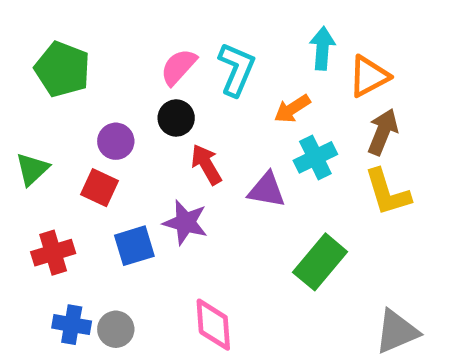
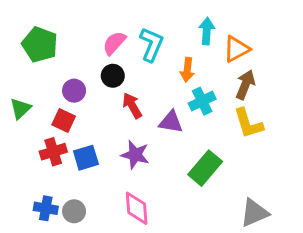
orange arrow: (292, 109) -> (187, 70), turned -50
purple star: (185, 222) -> (135, 155), moved
red cross: (53, 253) -> (53, 152), moved

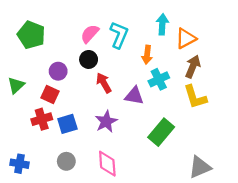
purple star: (135, 155) -> (106, 122), turned 30
blue cross: (46, 208) -> (19, 164), moved
gray circle: (74, 211) -> (66, 161), moved

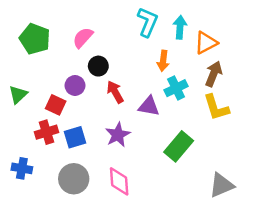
pink semicircle: (90, 34) -> (83, 38), moved
cyan L-shape: (119, 35) -> (148, 22), moved
purple circle: (58, 71) -> (75, 85), moved
gray circle: (66, 161) -> (74, 179), size x1.5
blue cross: (19, 164) -> (22, 168), moved

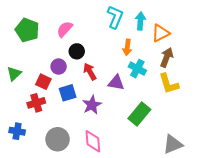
cyan cross: (176, 88) -> (137, 69), turned -36
blue square: (75, 137) -> (68, 93), moved

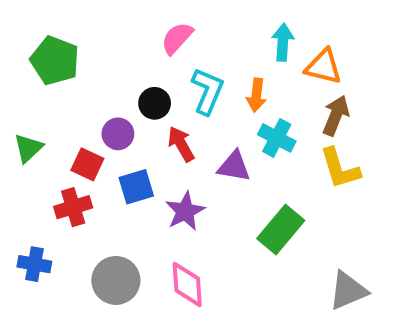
cyan L-shape: (115, 17) -> (208, 91), moved
pink semicircle: (65, 29) -> (177, 38), moved
orange triangle: (161, 33) -> (324, 67), turned 42

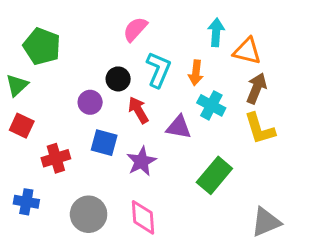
green triangle: (28, 148) -> (17, 85), moved
red square: (87, 164) -> (22, 126), moved
blue square: (136, 187) -> (104, 143), turned 32

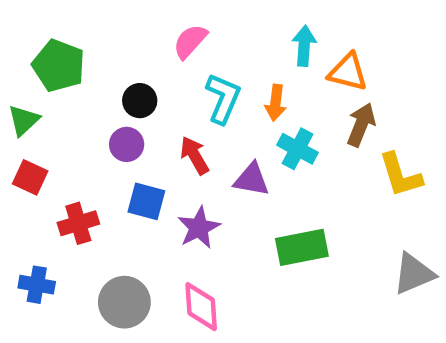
black circle: (118, 79) -> (140, 101), moved
yellow L-shape: (260, 129) -> (401, 175), moved
green rectangle: (214, 175) -> (302, 247), turned 39
gray triangle: (266, 222) -> (414, 274), moved

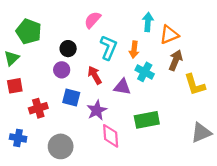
orange triangle: (348, 72) -> (169, 35), turned -36
red square: (30, 177) -> (15, 86), turned -35
pink diamond: (201, 307) -> (111, 136), moved

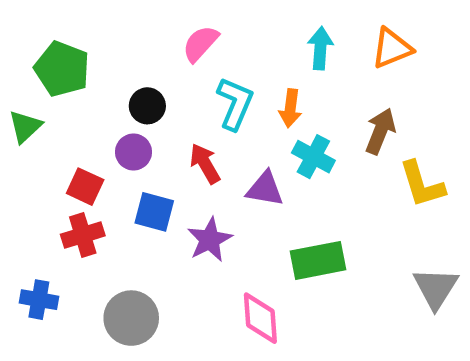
orange triangle: (169, 35) -> (392, 48), moved
red square: (15, 86) -> (85, 187), moved, turned 35
gray triangle: (201, 133) -> (436, 288), turned -35
pink diamond: (111, 136) -> (260, 318), moved

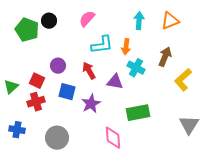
cyan L-shape: (235, 104) -> (102, 45), turned 60
black circle: (147, 106) -> (49, 21), moved
green triangle: (25, 127) -> (11, 87), moved
yellow L-shape: (422, 184) -> (183, 80), turned 65

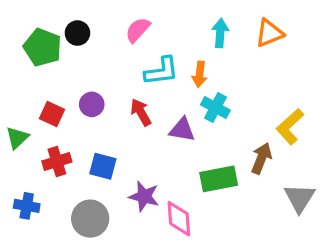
brown arrow: (165, 57) -> (261, 158), moved
red square: (37, 81) -> (52, 114), moved
blue square: (67, 92) -> (103, 166), moved
purple star: (91, 104) -> (144, 196), moved, turned -30

